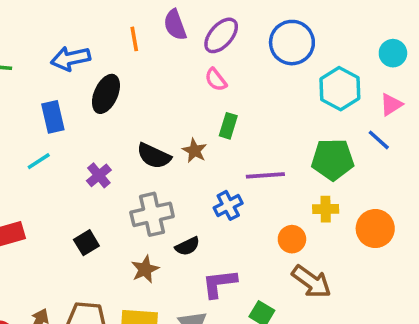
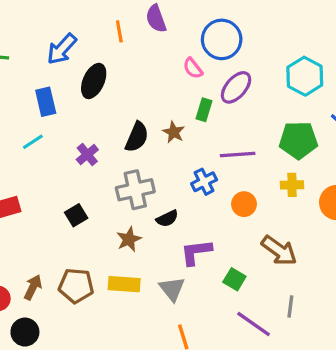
purple ellipse: (221, 35) -> (236, 87), moved
blue circle: (292, 43) -> (222, 39), moved
blue arrow: (71, 58) -> (62, 49), turned -36
black semicircle: (154, 156) -> (137, 137), turned -92
orange circle: (292, 239) -> (244, 204), moved

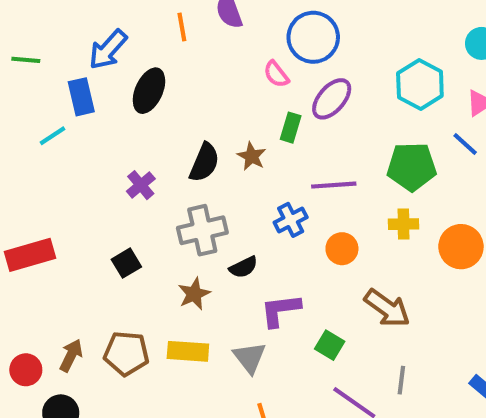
blue rectangle: (46, 102) -> (81, 97), moved
cyan line: (33, 142) -> (53, 136), moved

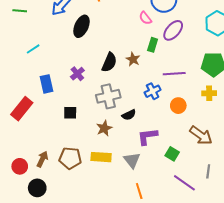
blue rectangle: (81, 97) -> (46, 84), moved
red rectangle: (30, 255) -> (22, 109), turned -35
black square: (126, 263) -> (70, 113), turned 32

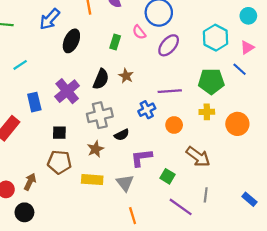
green rectangle: (153, 45) -> (115, 42), moved
purple cross: (77, 74) -> (67, 91), size x1.6
brown pentagon: (70, 158) -> (59, 162), moved

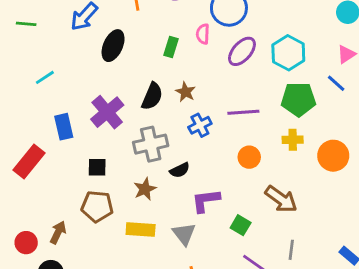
pink semicircle: (139, 32) -> (203, 34), turned 40
cyan hexagon: (216, 38) -> (288, 53), moved
blue cross: (147, 110) -> (200, 125), moved

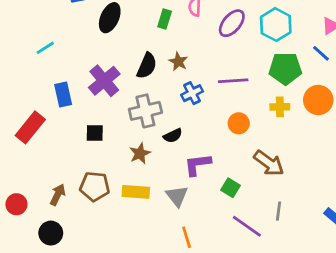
orange circle: (333, 156) -> (318, 100), moved
brown pentagon: (97, 206) -> (95, 186), moved
red circle: (26, 243) -> (16, 204), moved

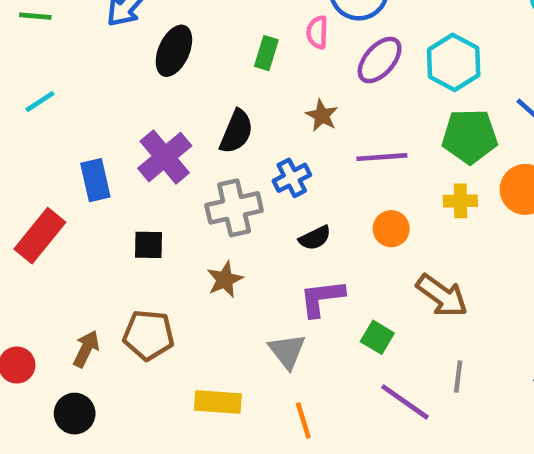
cyan line: (45, 48) -> (40, 102), moved
brown star: (178, 62) -> (322, 115), moved
blue cross: (192, 93) -> (292, 178), moved
black semicircle: (173, 136) -> (315, 238), moved
yellow rectangle: (136, 192) -> (218, 402), moved

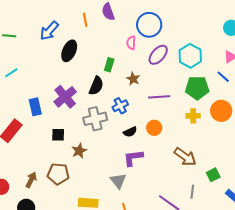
green rectangle: (266, 53) -> (109, 65), moved
orange circle: (391, 229) -> (154, 128), moved
brown star: (225, 280) -> (79, 151), moved
green square: (377, 337) -> (213, 175), moved, turned 32

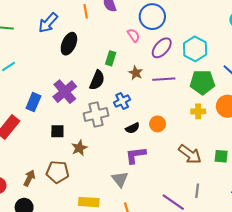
pink semicircle: (131, 43) -> (134, 35), turned 144
purple line: (159, 97) -> (164, 79), moved
blue rectangle: (35, 107) -> (33, 102), turned 36
green square: (213, 175) -> (221, 156), moved, turned 32

